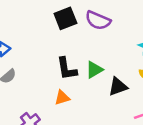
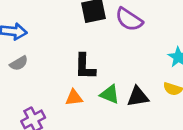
green triangle: (94, 70) -> (110, 94), moved, turned 42

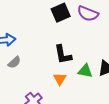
orange triangle: (74, 98) -> (60, 79), turned -40

